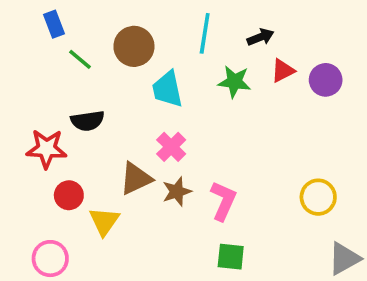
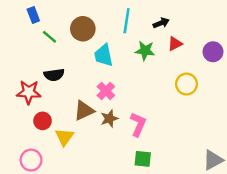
purple circle: (326, 80) -> (213, 52), moved
yellow circle: (318, 197) -> (186, 84), moved

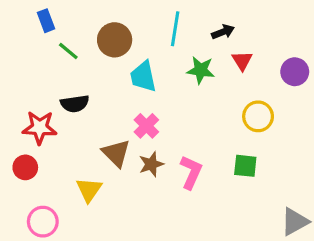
red triangle: (175, 44) -> (242, 61), turned -35
brown triangle: (84, 111) -> (116, 153), turned -50
red circle: (43, 121) -> (25, 167), moved
green square: (143, 159) -> (245, 166), moved

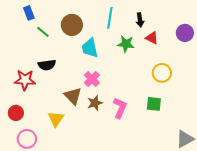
black arrow: (223, 32) -> (140, 20), turned 104
red triangle: (242, 61) -> (152, 38), turned -32
purple circle: (295, 72) -> (185, 33), moved
red circle: (25, 167) -> (16, 113), moved

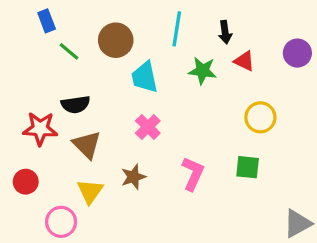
brown triangle: (73, 96) -> (87, 145), moved
brown star: (95, 103) -> (133, 177), moved
pink circle: (27, 139) -> (61, 222), moved

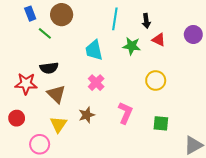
brown circle: (116, 40) -> (62, 15), moved
yellow circle: (260, 117) -> (156, 80), moved
green square: (248, 167) -> (161, 123), moved

